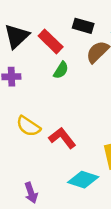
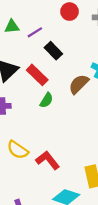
black rectangle: (83, 26) -> (53, 51), moved, turned 30

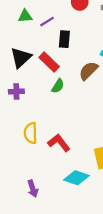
black rectangle: (53, 51) -> (64, 39), turned 49
yellow semicircle: (18, 150) -> (31, 133), turned 55

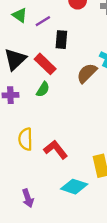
green triangle: (25, 16) -> (20, 15), turned 40
green semicircle: (58, 86) -> (43, 89), moved

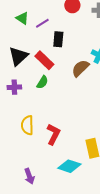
red L-shape: (56, 150) -> (53, 134), turned 65

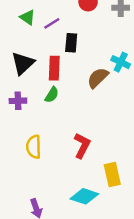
red rectangle: (44, 60) -> (54, 68), turned 48
red L-shape: (53, 134) -> (82, 146), moved

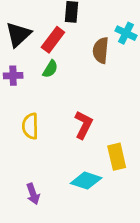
red rectangle: (54, 68) -> (53, 40), turned 35
brown semicircle: (98, 78) -> (101, 50), turned -40

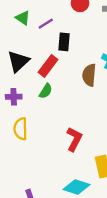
yellow semicircle: (30, 126) -> (21, 129), moved

